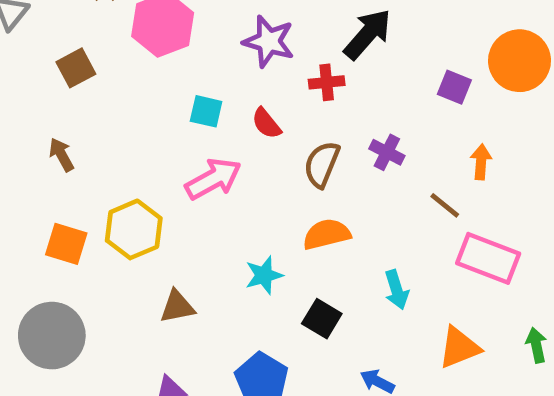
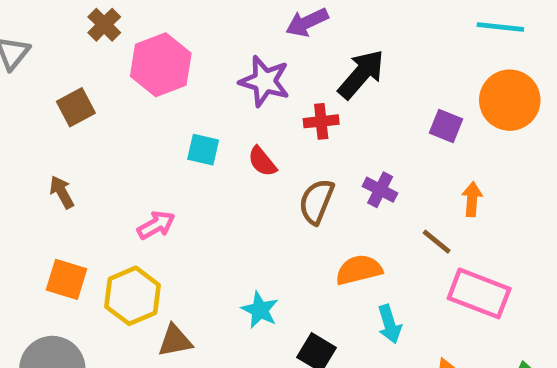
pink arrow: (213, 179) -> (156, 225), moved, size x0.7
yellow hexagon: (134, 229) -> (133, 296), moved
orange semicircle: (327, 234) -> (359, 270), moved
cyan star: (264, 275) -> (260, 310), turned -30

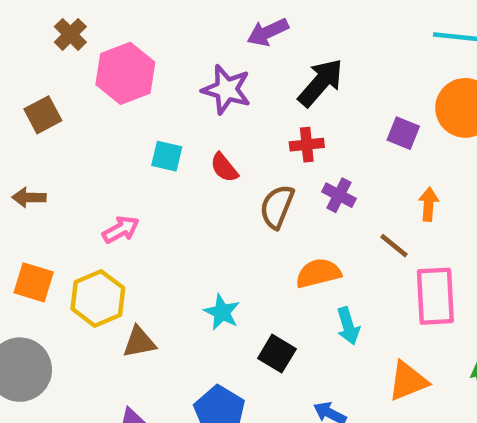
red cross: (321, 121) -> (307, 145), moved
brown arrow: (62, 192) -> (29, 197), turned -60
pink rectangle: (479, 293) -> (435, 296), turned 66

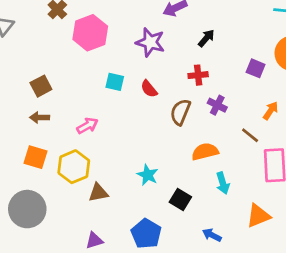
black arrow: (321, 83) -> (206, 38), size x0.6
brown square: (43, 115) -> (41, 86), moved
brown arrow: (29, 197) -> (40, 117), moved
orange arrow: (428, 204) -> (271, 111), turned 30

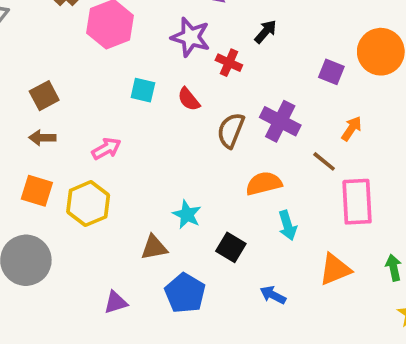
red cross: (198, 75) -> (229, 63), moved, turned 30
purple cross: (217, 105) -> (280, 121), size x1.5
brown triangle: (98, 193) -> (154, 247), moved

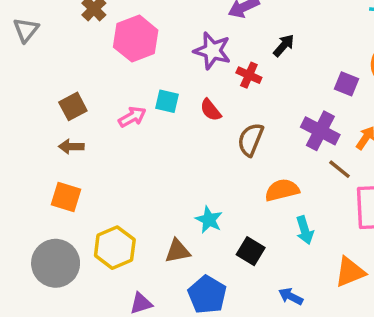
purple cross: (280, 121) -> (320, 131), moved
pink arrow: (106, 149) -> (132, 117), moved
yellow hexagon: (88, 204) -> (115, 248), moved

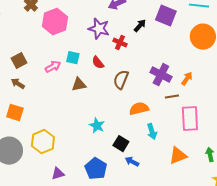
purple square: (346, 84) -> (166, 16), moved, size x1.5
brown arrow: (71, 147) -> (18, 84), turned 32
brown line: (340, 169) -> (172, 97), turned -48
brown triangle: (178, 251) -> (79, 85), moved
blue arrow: (291, 296) -> (132, 162), moved

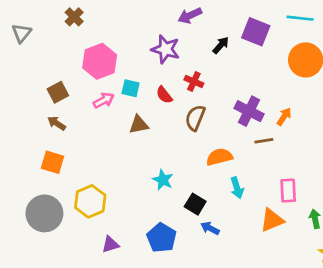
pink hexagon: (55, 22) -> (100, 61), moved
red cross: (120, 43) -> (194, 82), moved
pink rectangle: (190, 119) -> (288, 191), moved, size x0.7

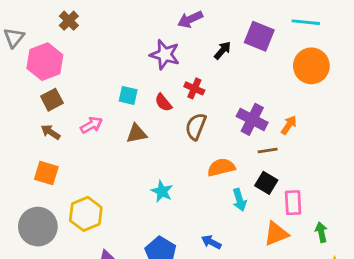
pink hexagon: (100, 61) -> (45, 62), moved
pink arrow: (104, 100) -> (91, 125), moved
black square: (195, 204) -> (266, 183), moved

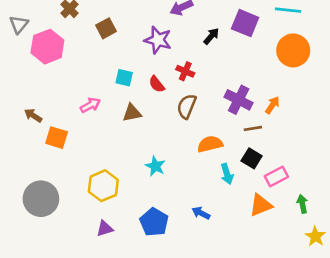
brown square: (52, 100) -> (106, 28), moved
brown arrow: (51, 132) -> (33, 115), moved
orange square: (46, 173) -> (57, 138), moved
pink rectangle: (293, 203) -> (276, 177), turned 65
yellow hexagon: (86, 214) -> (103, 186), moved

